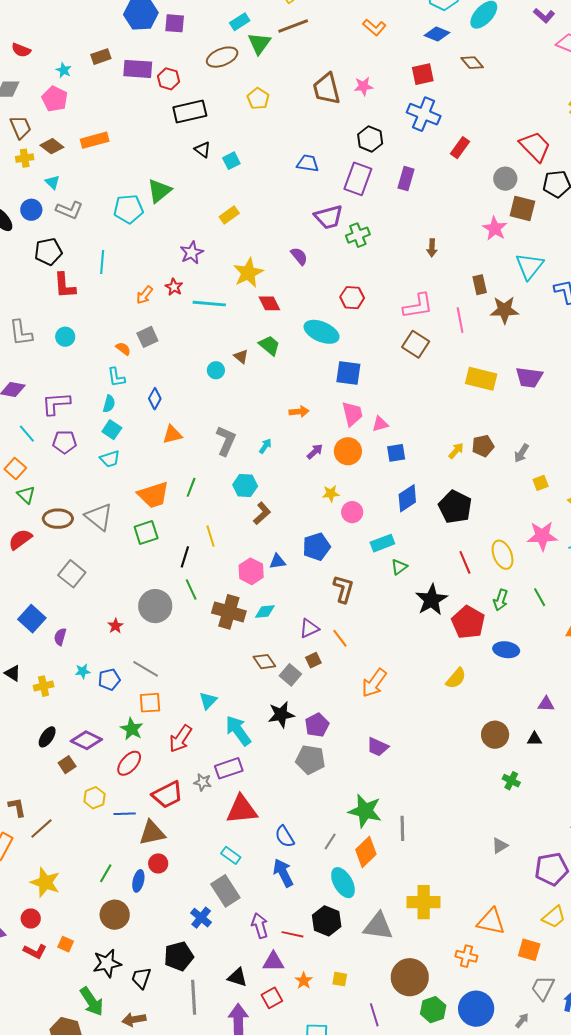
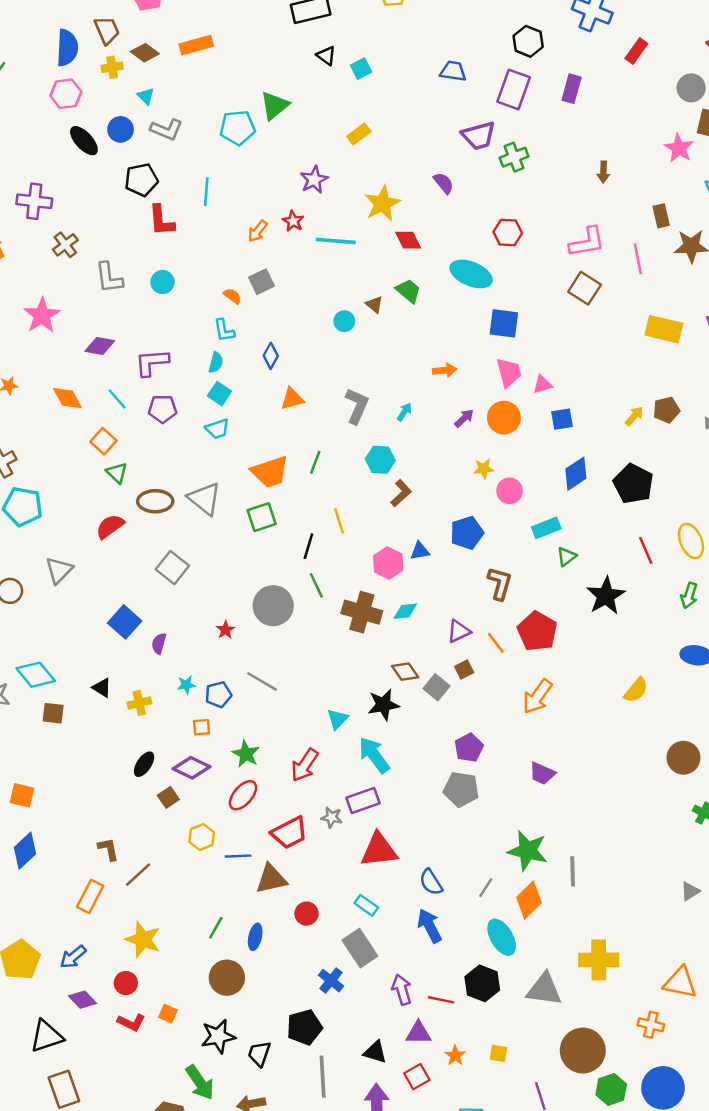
red pentagon: (468, 622) -> (537, 631), moved
orange square: (150, 703) -> (202, 727), moved, size x0.7
black star: (281, 715) -> (383, 705), moved
red circle: (158, 863) -> (307, 914), moved

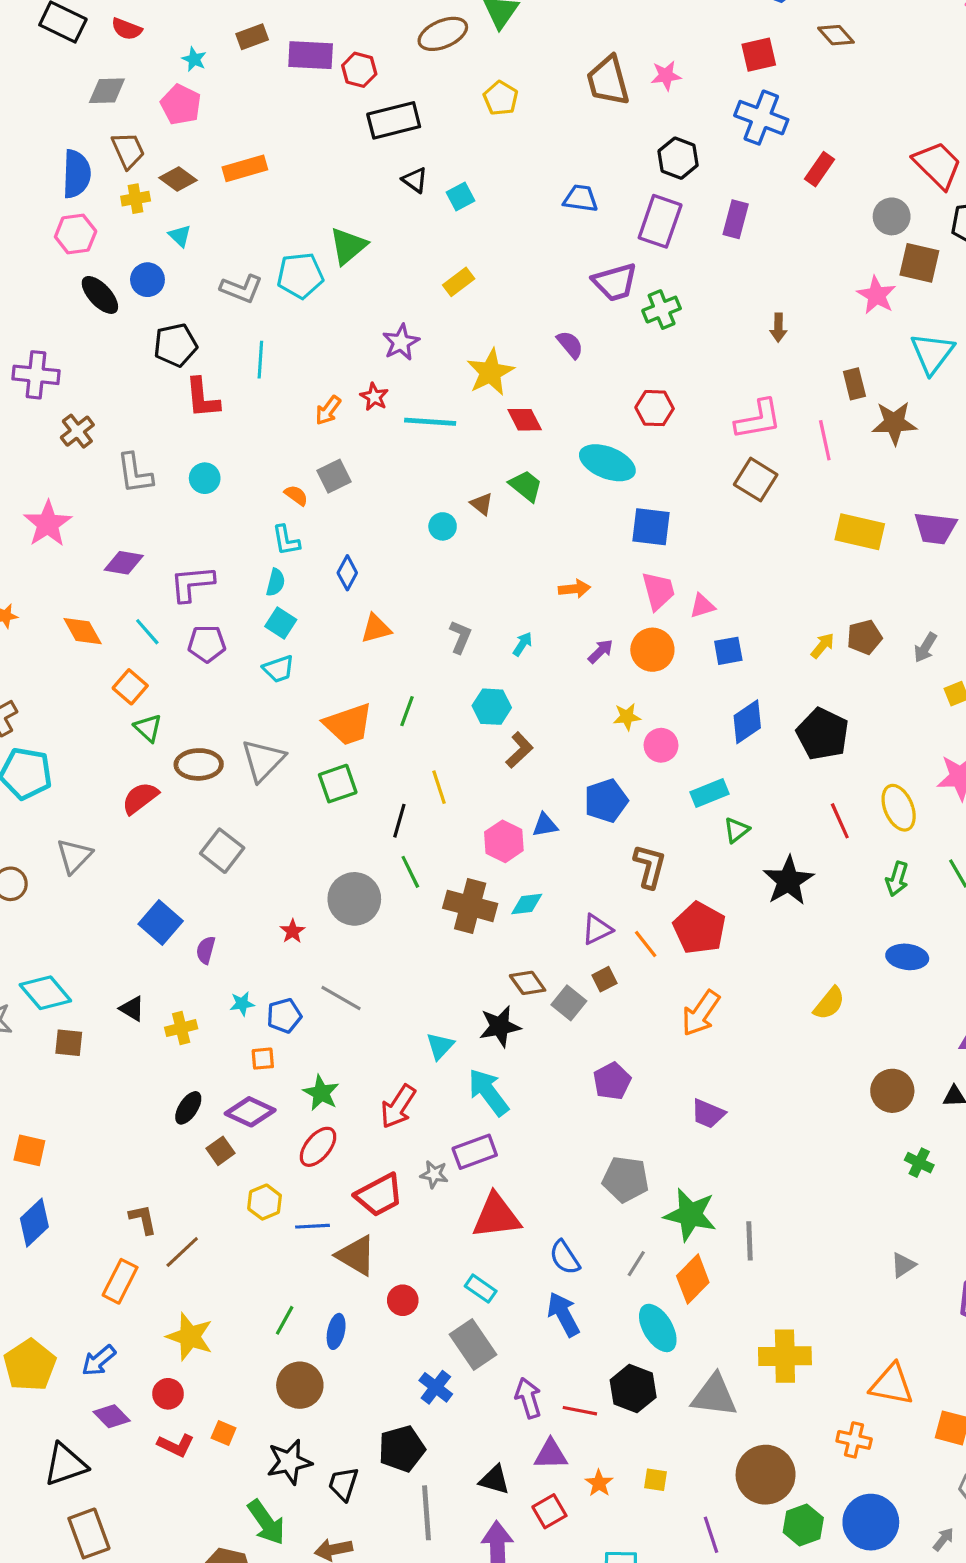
gray L-shape: (166, 129) -> (241, 289), moved
gray L-shape: (357, 406) -> (460, 637), size x0.7
gray triangle: (205, 499) -> (263, 760), turned 36
gray pentagon: (461, 789) -> (626, 1179), moved
brown triangle: (271, 879) -> (356, 1255), turned 44

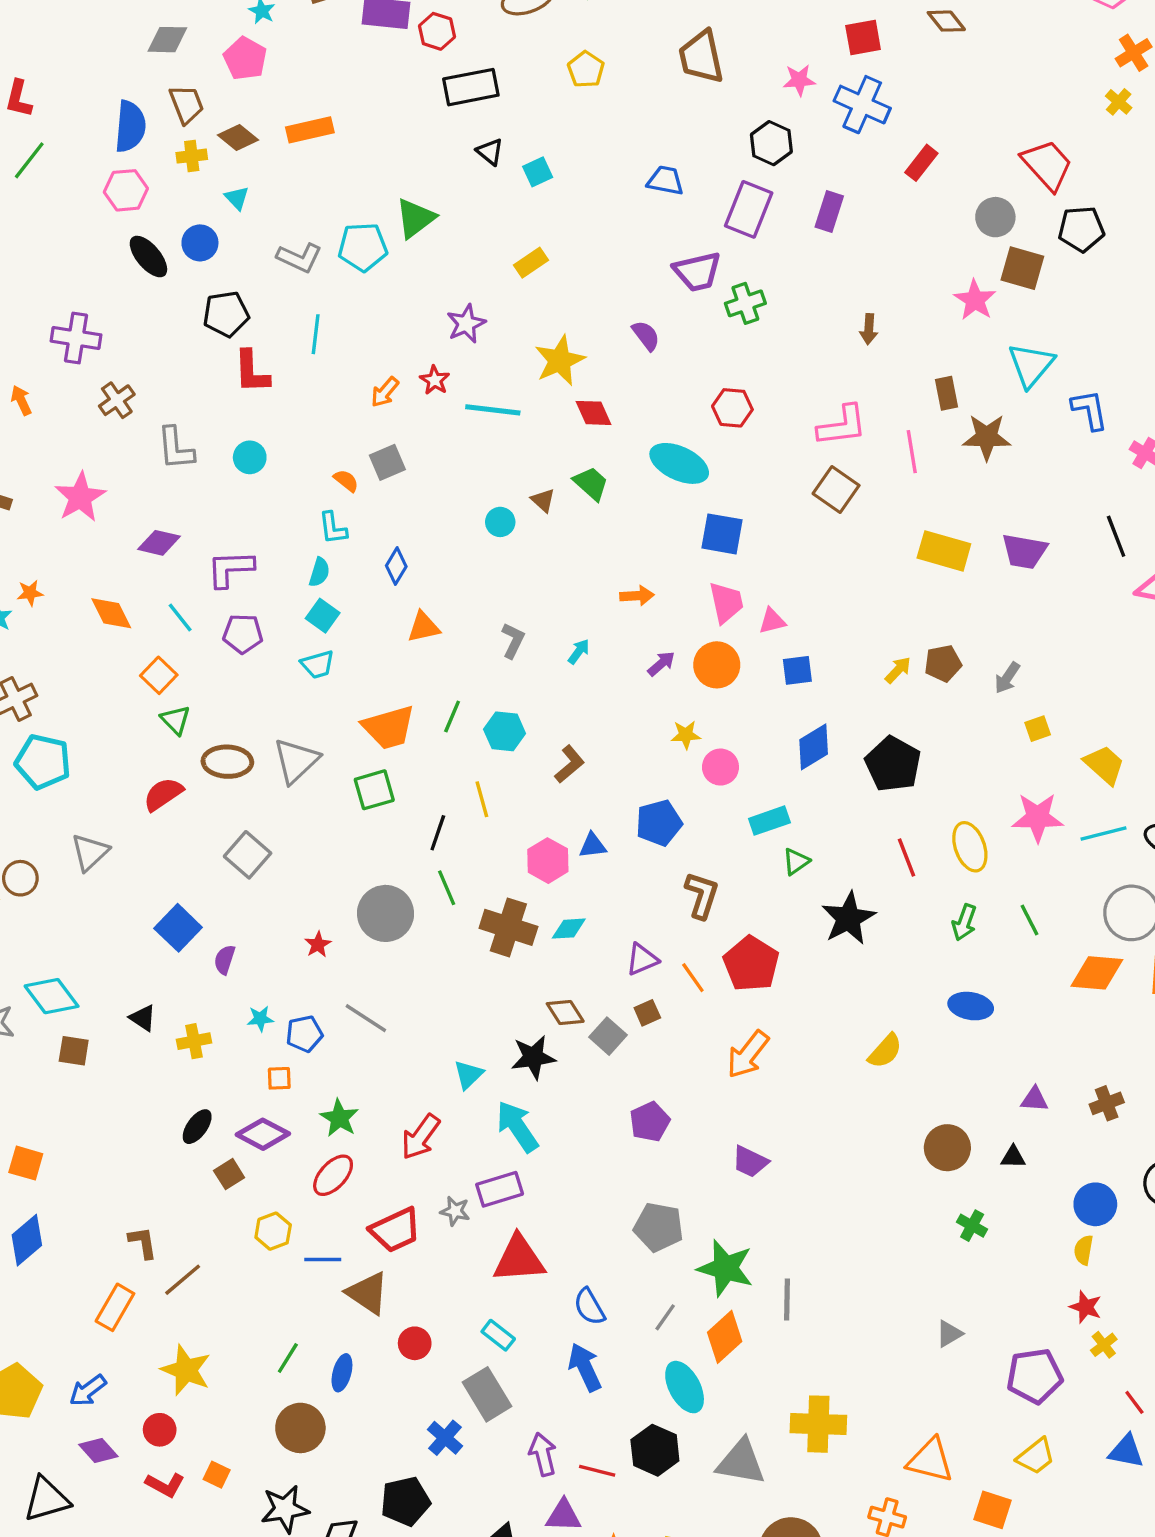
pink star: (666, 76) -> (799, 80), moved
cyan hexagon: (492, 707) -> (505, 731), moved

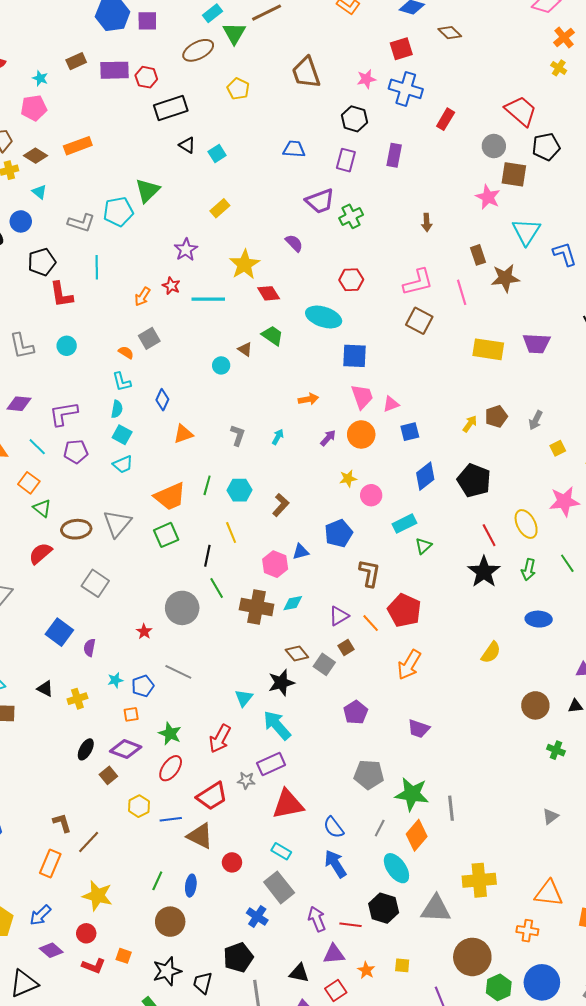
pink pentagon: (245, 58) -> (34, 108), turned -30
purple rectangle: (749, 209) -> (346, 160), size x0.7
black star: (848, 918) -> (484, 572), moved

